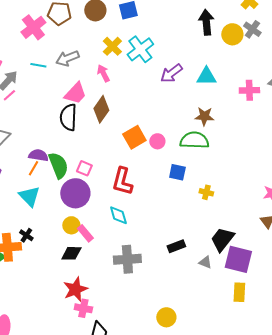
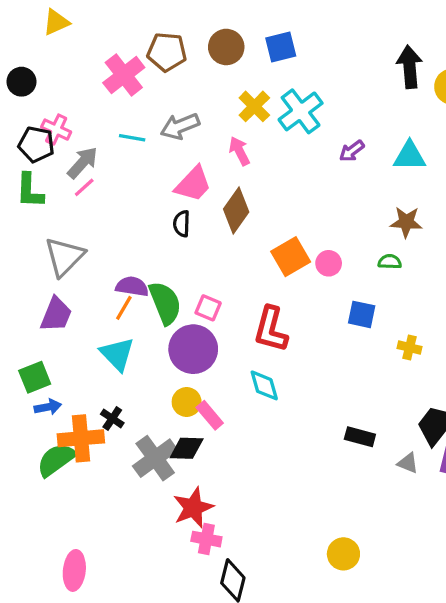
purple arrow: (171, 73) -> (352, 151), size x0.7
black semicircle: (68, 117) -> (182, 224), size x0.6
green semicircle: (194, 140) -> (390, 262), size x0.5
black rectangle: (176, 246) -> (360, 437), turned 36
gray cross: (127, 259) -> (155, 458), moved, turned -32

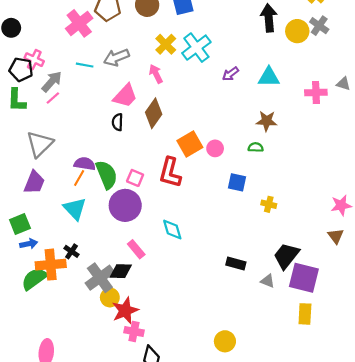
red L-shape: (271, 329) -> (170, 173), moved
yellow circle: (187, 402) -> (110, 297), moved

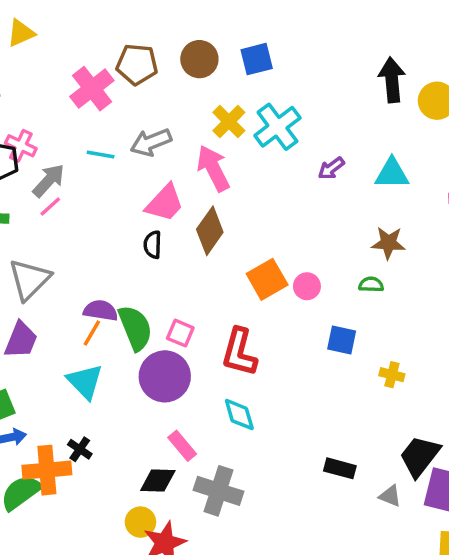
pink arrow: (156, 74) -> (213, 168), size x1.5
red L-shape: (170, 173) -> (239, 352), moved
gray cross: (100, 278) -> (219, 491), moved, turned -36

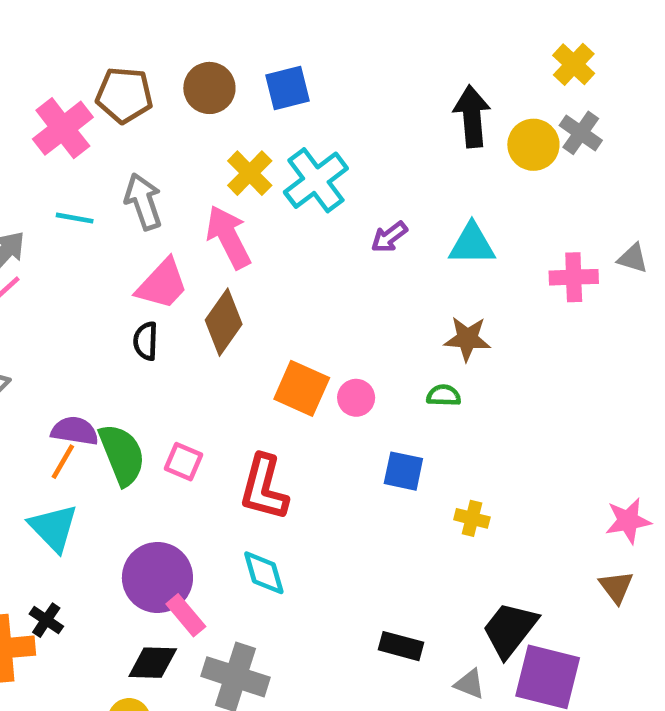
gray arrow: (151, 142) -> (143, 202), turned 93
orange square: (267, 279) -> (302, 388), turned -36
purple circle: (165, 376) -> (157, 578), moved

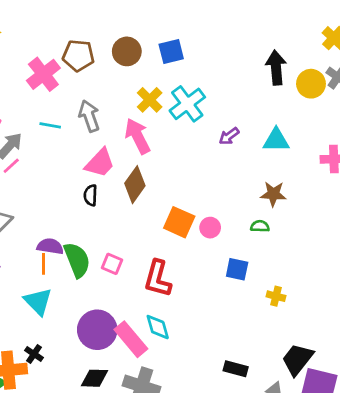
orange line: (63, 462) -> (43, 264), turned -30
pink rectangle: (186, 615) -> (131, 339), moved, size x1.5

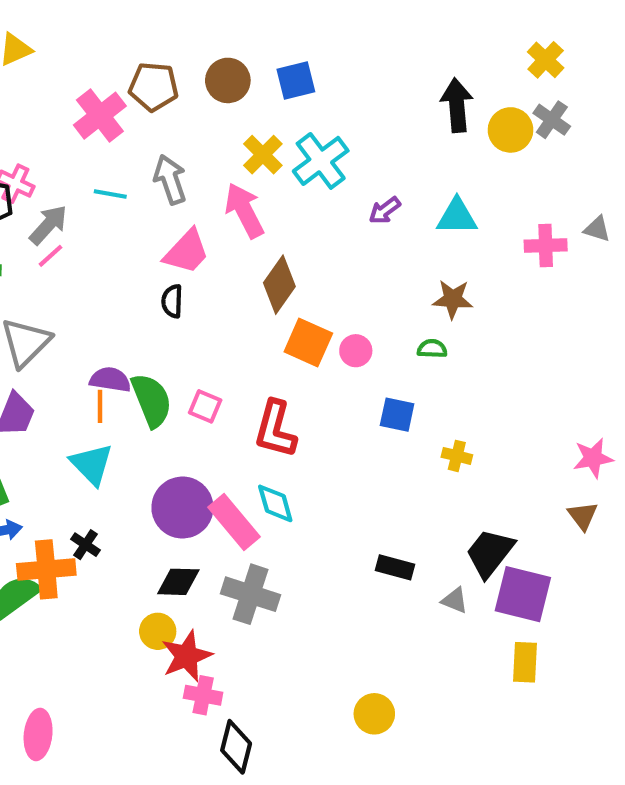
brown diamond: (135, 185) -> (279, 285), moved

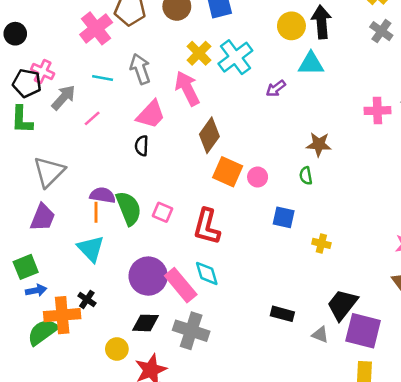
yellow circle: (510, 130) -> (291, 26), moved
cyan triangle: (457, 217) -> (311, 64), moved
pink line: (50, 256) -> (92, 118), moved
green semicircle: (432, 349) -> (306, 176), turned -102
yellow circle: (158, 631) -> (117, 349), moved

